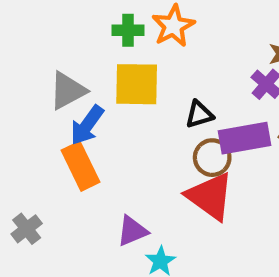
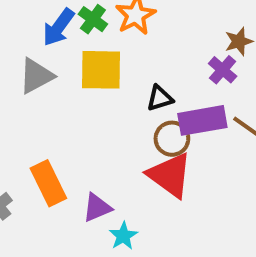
green cross: (128, 30) -> (93, 19), turned 36
blue arrow: (87, 125) -> (59, 27), moved
orange rectangle: (81, 166) -> (48, 183), moved

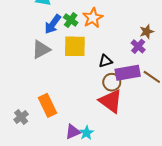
purple triangle: (97, 208) -> (73, 132), moved

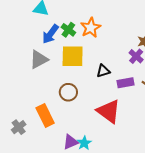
purple rectangle: (128, 73) -> (125, 83), size x0.7
brown circle: (112, 82) -> (68, 92), moved

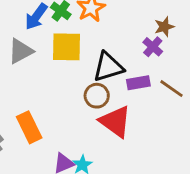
black triangle: (103, 71) -> (108, 67), size x1.6
brown circle: (68, 92) -> (97, 96), moved

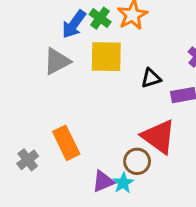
black triangle: (108, 67) -> (151, 78), size x0.6
brown circle: (97, 96) -> (137, 161), moved

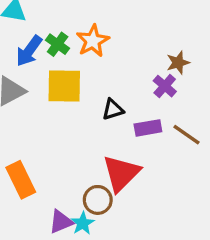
red triangle: (159, 137) -> (121, 173), turned 39

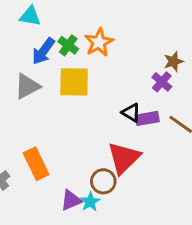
black triangle: (113, 110) -> (131, 113), moved, turned 48

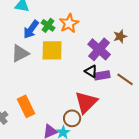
purple cross: (162, 82) -> (99, 49), moved, size x1.6

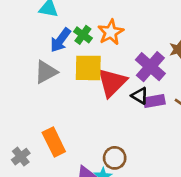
red triangle: (86, 102) -> (112, 82), moved

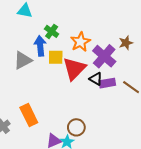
orange star: (111, 32) -> (80, 42), moved
blue arrow: (60, 40) -> (40, 46), moved, turned 138
yellow square: (88, 68) -> (56, 57), size x0.7

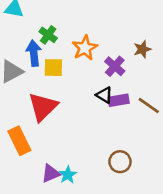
purple cross: (104, 56) -> (115, 66), size x0.7
red triangle: (74, 69) -> (43, 107), moved
brown circle: (76, 127) -> (120, 162), moved

